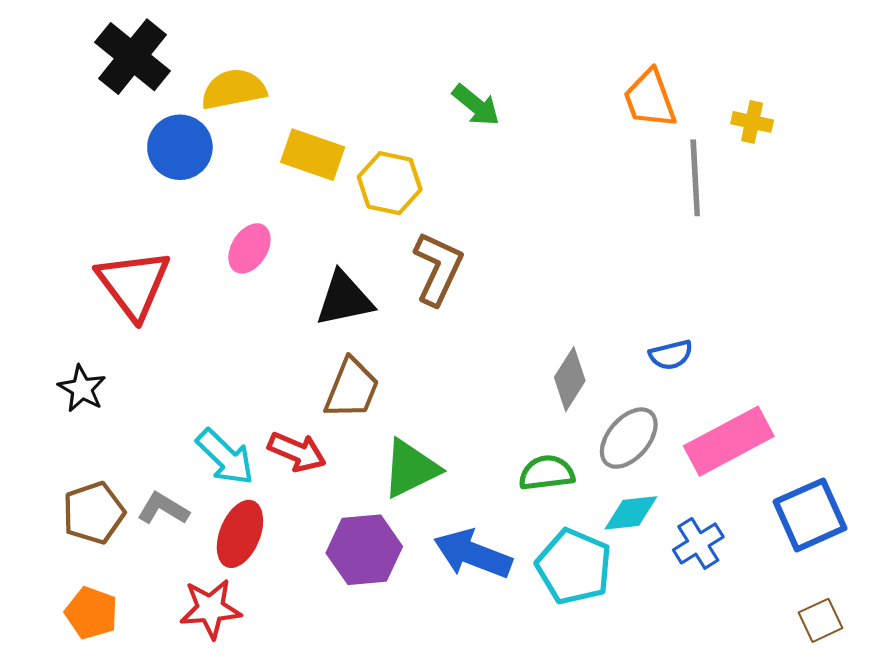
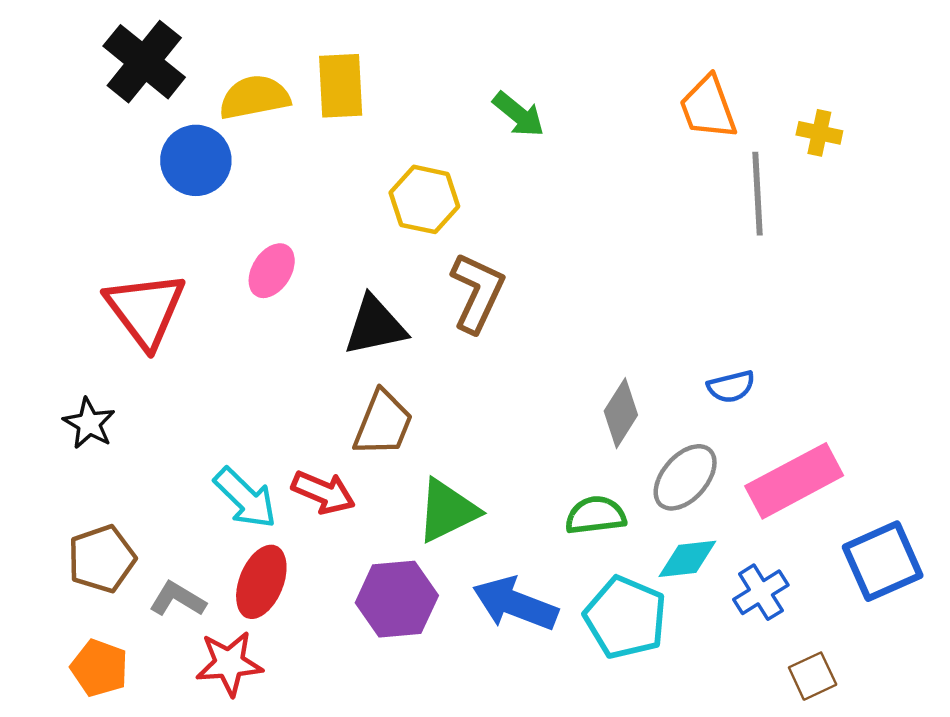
yellow rectangle: (313, 155) -> (341, 86), moved, turned 68
gray L-shape: (163, 509) -> (178, 599), moved
brown square: (821, 620) -> (813, 676), moved

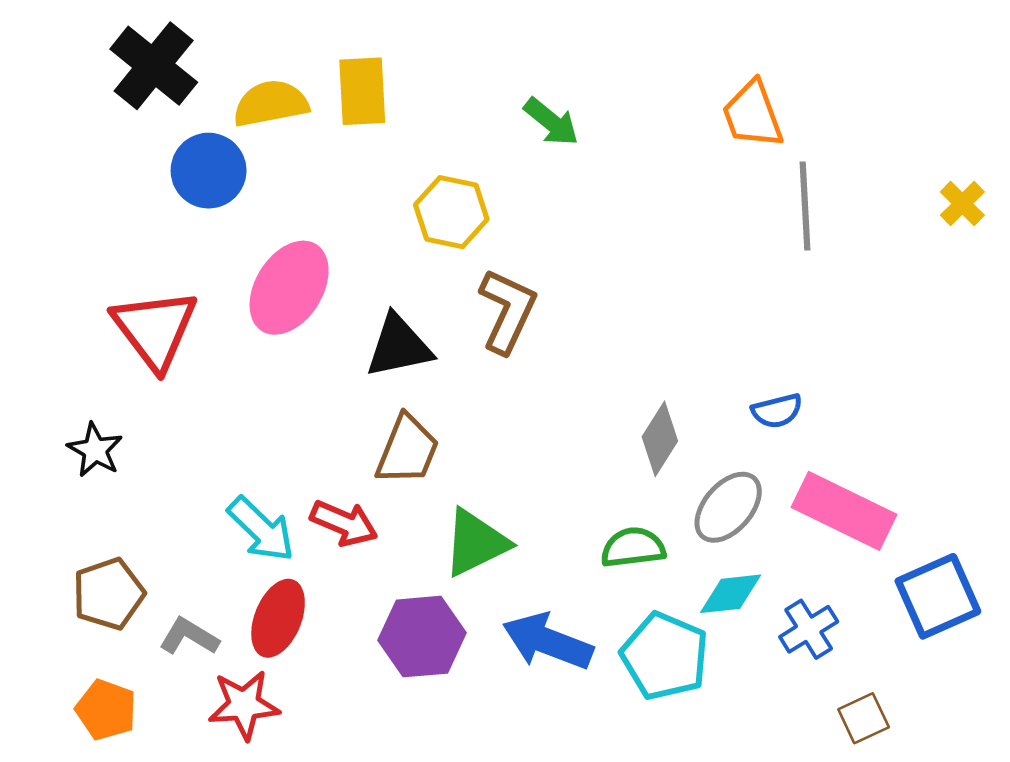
yellow cross: (819, 133) -> (962, 204), moved, turned 33
pink ellipse: (272, 271) -> (289, 288), size x1.6
pink rectangle: (794, 481) -> (844, 511), turned 54

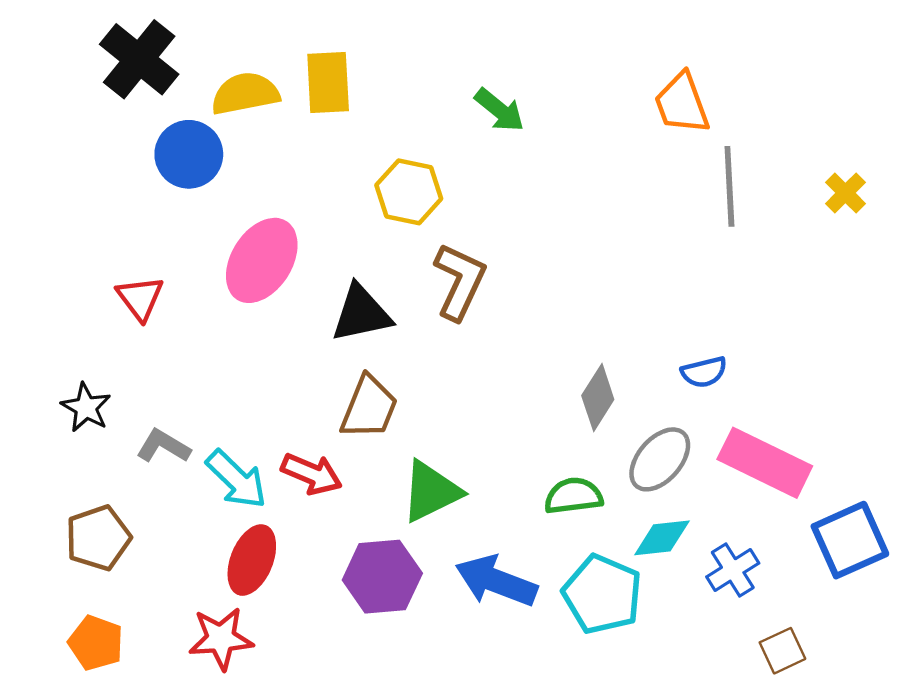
yellow cross: (962, 204) -> (845, 193), moved
red triangle: (155, 329) -> (140, 298), size x0.6
gray L-shape: (189, 637) -> (163, 446), moved

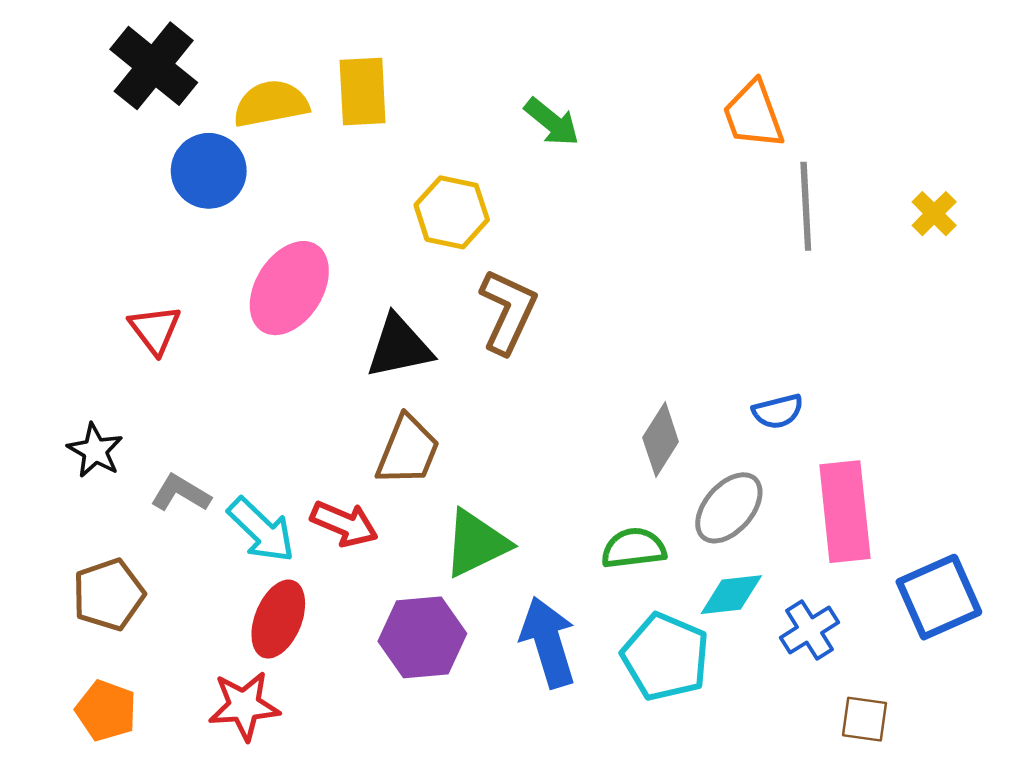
pink rectangle: (765, 463) -> (845, 512), turned 58
blue arrow: (496, 581) -> (548, 642), turned 52
brown square: (782, 651) -> (864, 719), turned 33

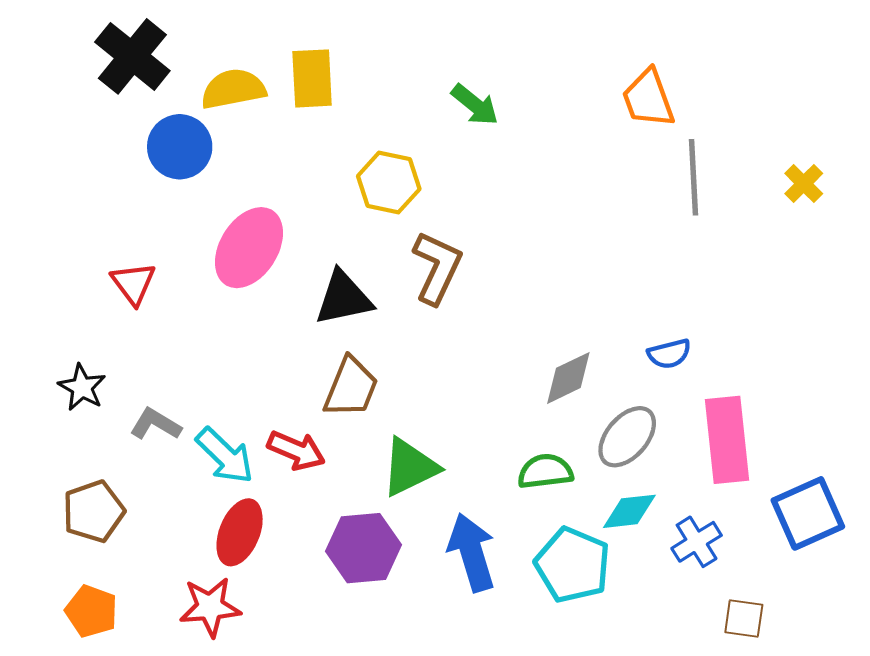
gray diamond: (661, 440) -> (568, 378), turned 32

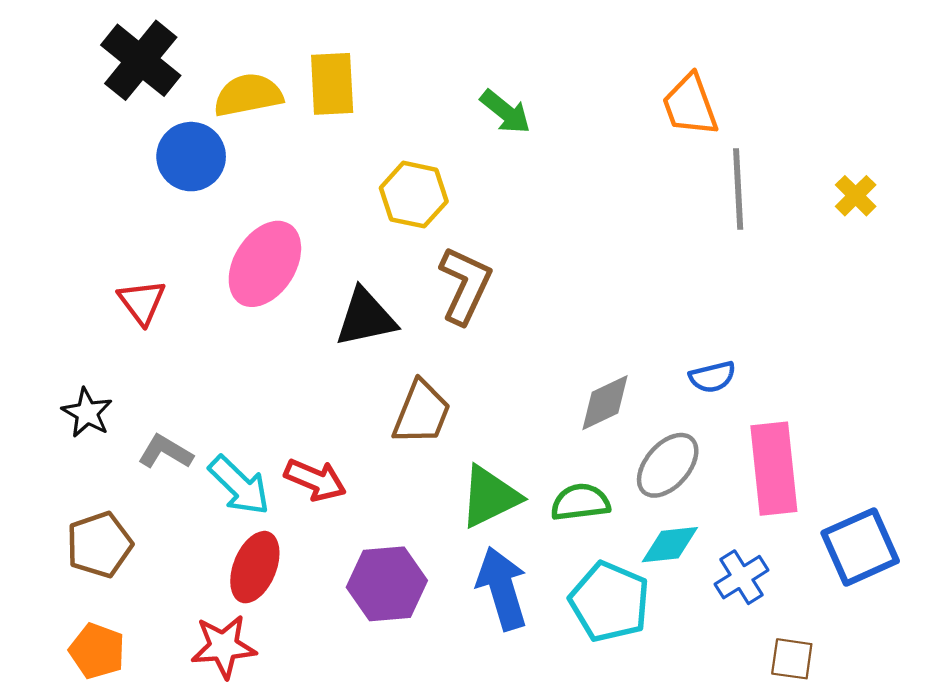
brown trapezoid: (351, 387) -> (422, 413), moved
green triangle: (410, 467) -> (490, 497), moved

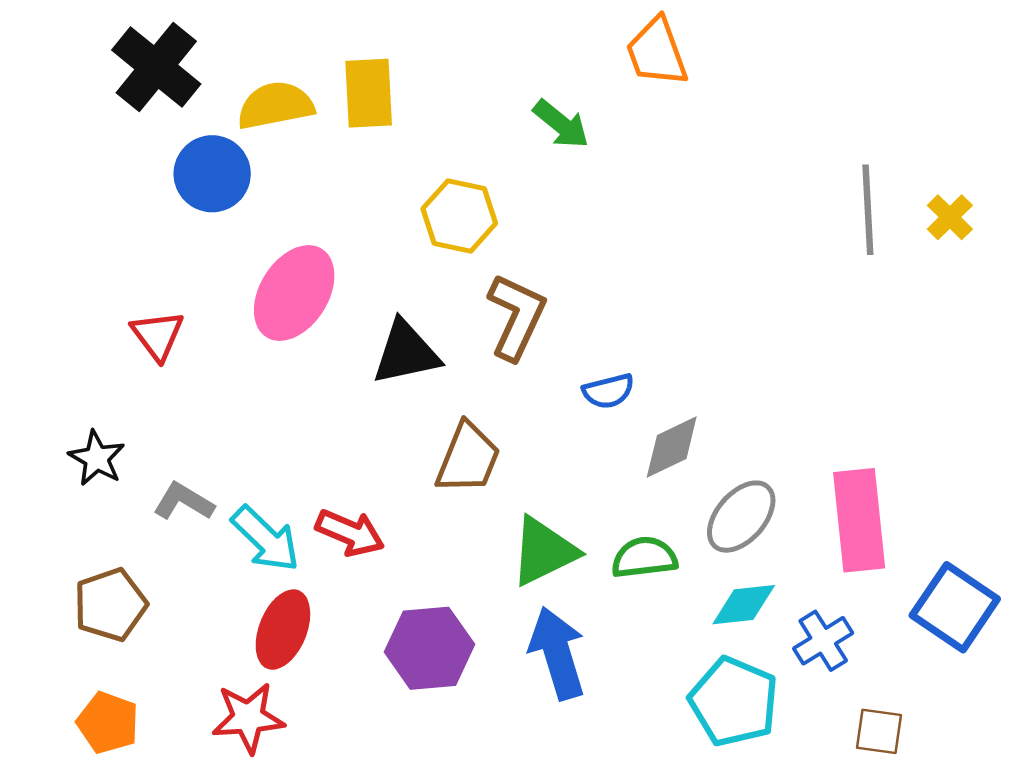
orange trapezoid: (690, 105) -> (657, 52), moved
gray line: (738, 189) -> (868, 210), moved
blue semicircle: (712, 377) -> (608, 391), moved
blue square: (860, 547) -> (955, 607), turned -32
cyan pentagon: (609, 602) -> (734, 702), moved

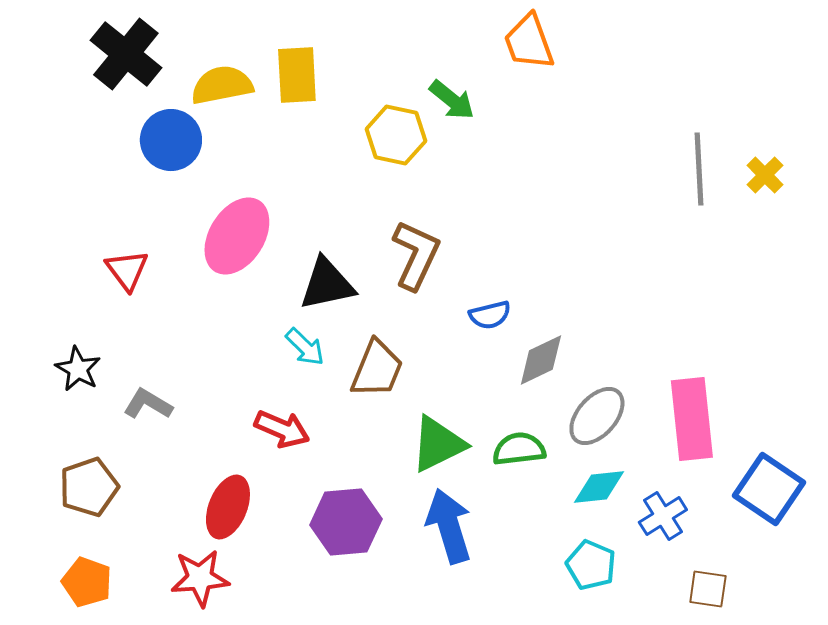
yellow hexagon: (459, 216) -> (396, 135), moved
cyan arrow: (266, 539) -> (305, 347), moved, size x0.7
cyan pentagon: (734, 702) -> (591, 565), size x0.7

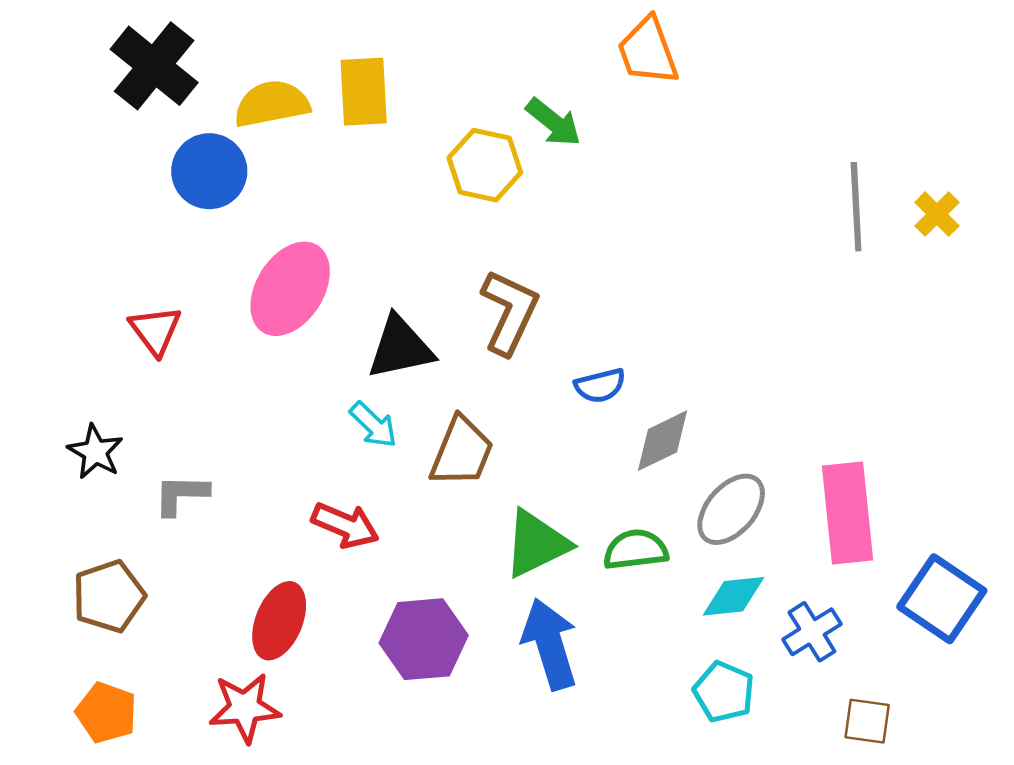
gray L-shape: (148, 404) -> (181, 495), turned -30

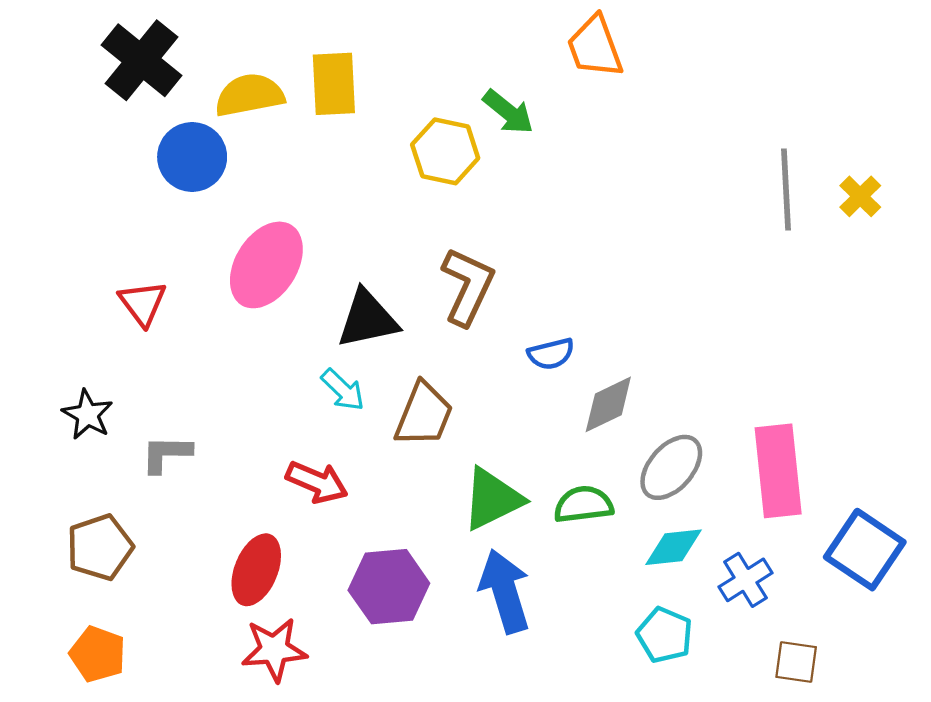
red star: (245, 708) -> (274, 650), moved

